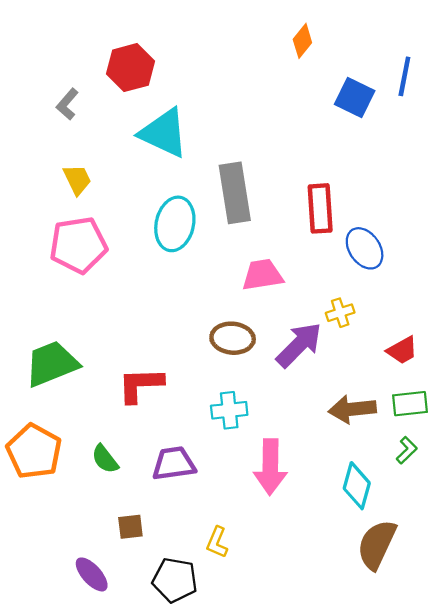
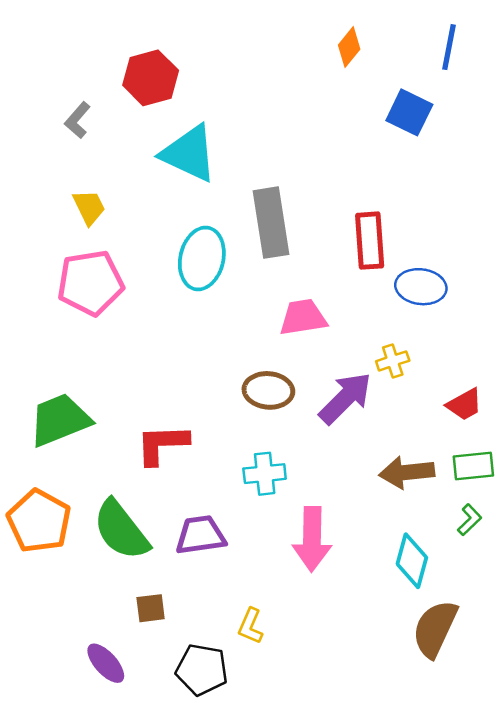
blue line: (404, 76) -> (449, 47), moved
blue ellipse: (365, 248) -> (421, 287), turned -48
green semicircle: (105, 459) -> (121, 530), size x1.8

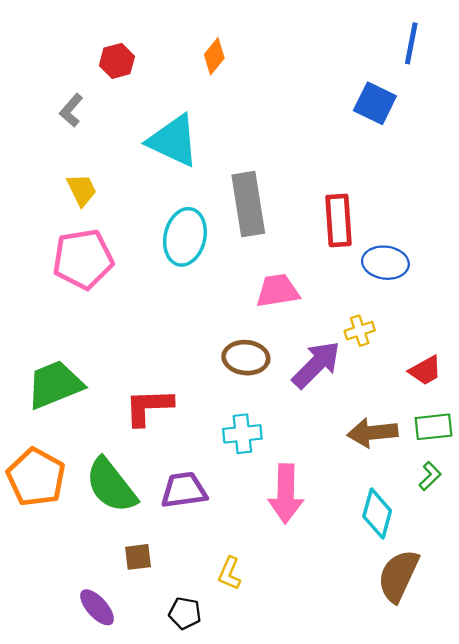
orange diamond: (349, 47) -> (214, 56), moved
red hexagon: (151, 78) -> (117, 61), moved, size x0.7
black pentagon: (202, 670) -> (185, 613), size x0.7

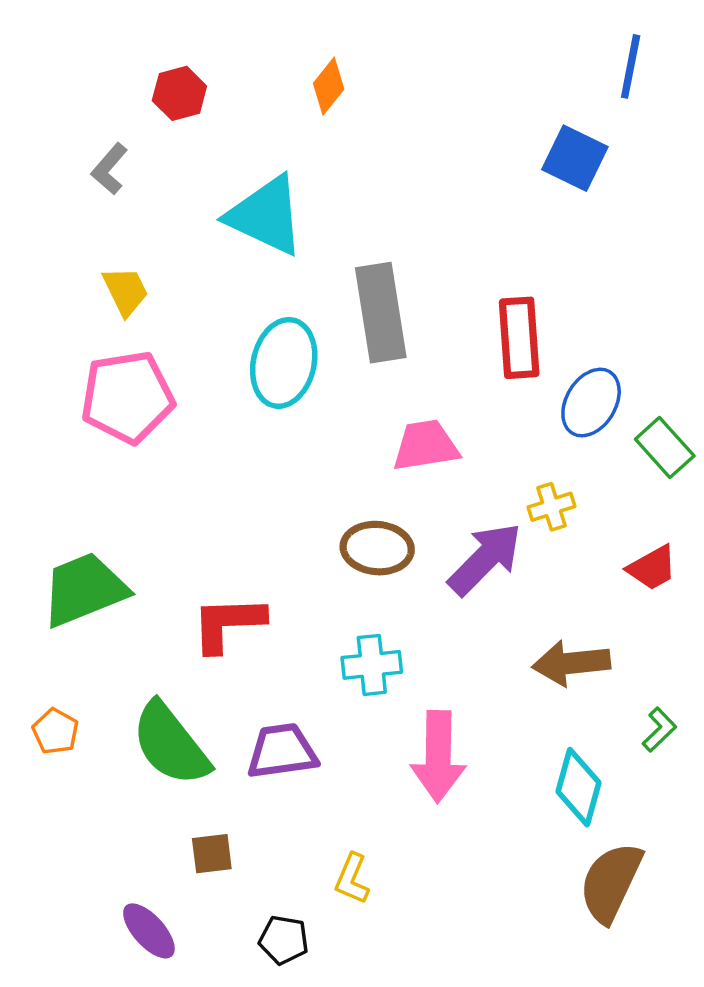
blue ellipse: (385, 263) -> (591, 403), turned -66
green rectangle: (434, 427) -> (665, 447), moved, turned 54
orange pentagon: (36, 477) -> (55, 731), size x0.5

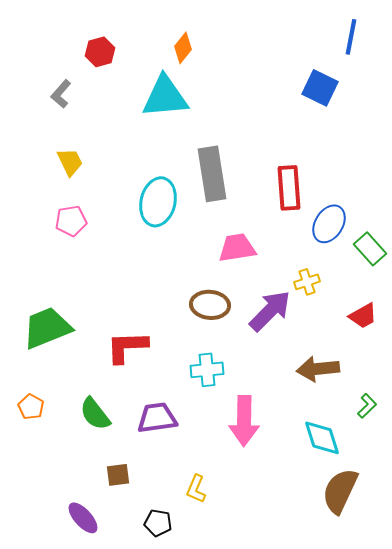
cyan triangle: (266, 216) -> (165, 97), moved, turned -30
pink pentagon: (127, 397) -> (71, 221), size x0.6
green semicircle: (170, 744) -> (95, 414), size x0.7
cyan diamond: (578, 787) -> (322, 438), turned -33

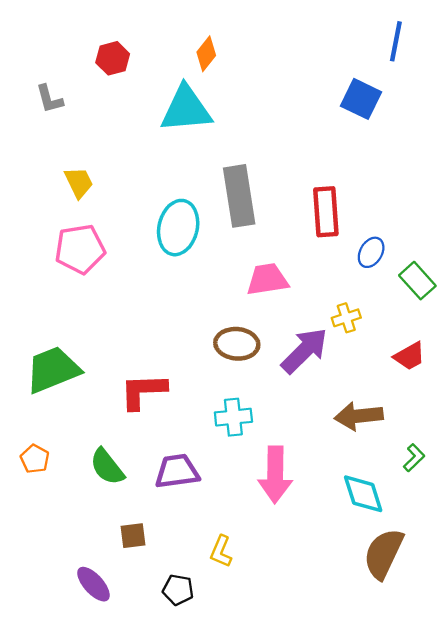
gray L-shape: (61, 94) -> (49, 99), moved, turned -56
pink pentagon: (71, 221) -> (80, 249), size x1.4
blue ellipse: (329, 224) -> (371, 252), size x0.7

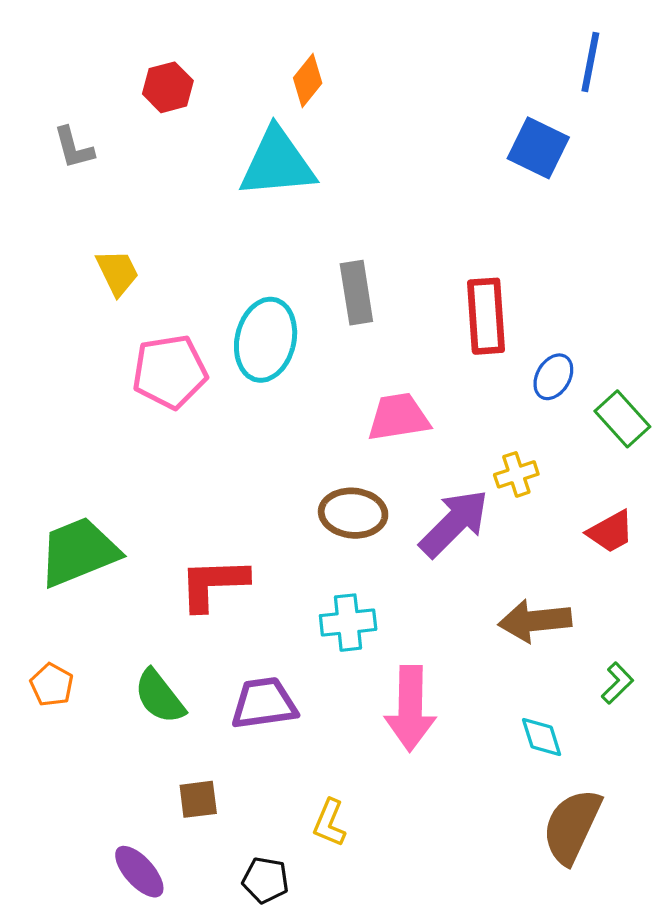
gray rectangle: (239, 196) -> (356, 293), size x0.7
pink pentagon: (80, 249) -> (170, 372), moved
cyan diamond: (363, 494) -> (542, 737), size x0.7

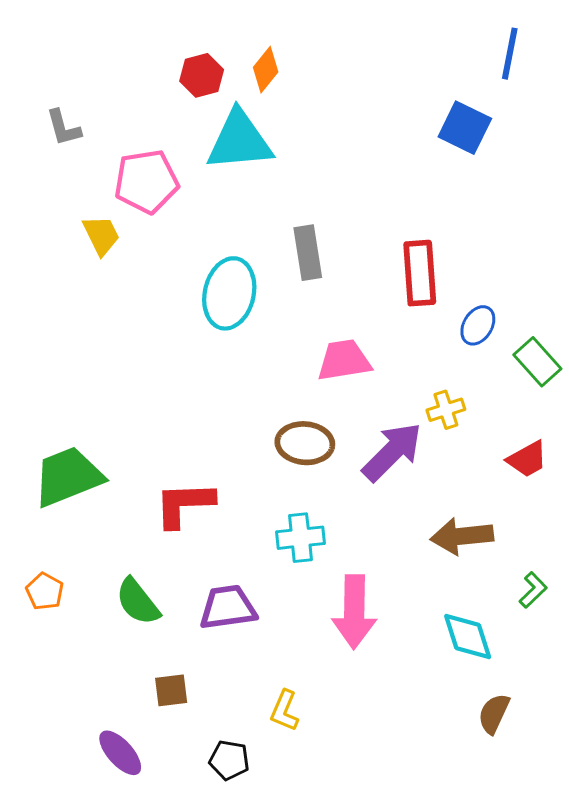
red hexagon: (168, 87) -> (202, 75), moved
pink pentagon: (170, 372) -> (146, 181), moved
cyan diamond: (542, 737) -> (468, 637), size x1.4
brown semicircle: (572, 826) -> (494, 714), size x0.6

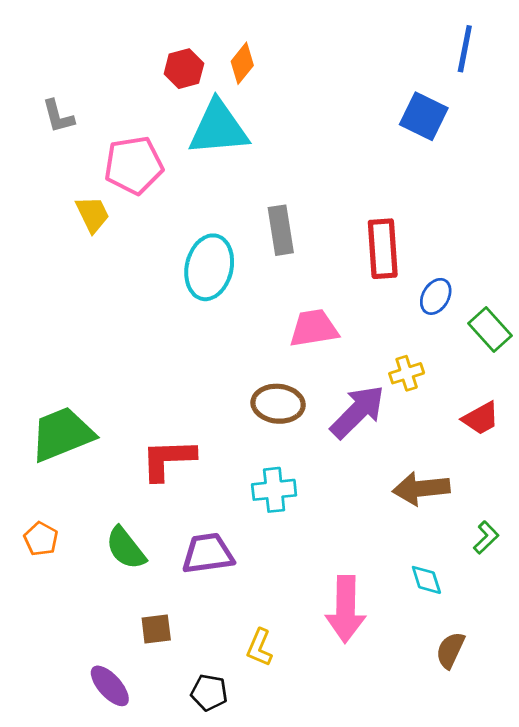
pink arrow: (354, 612) -> (346, 609), moved
cyan diamond: (468, 637) -> (426, 580), size x0.7

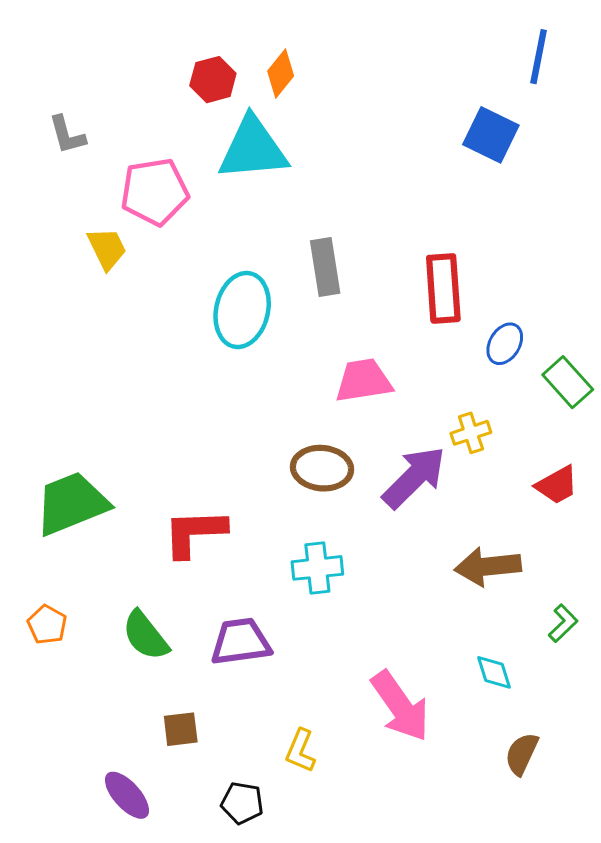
pink arrow: (346, 609) -> (400, 706), turned -36

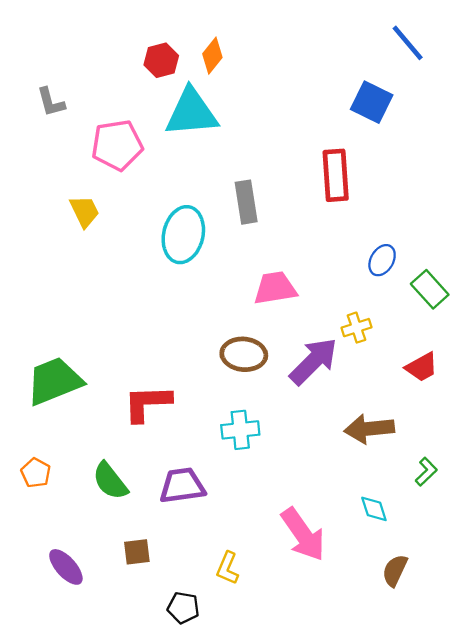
blue line: (539, 57) -> (408, 43), turned -51
yellow trapezoid: (107, 249) -> (85, 211), moved
red rectangle: (443, 288) -> (336, 175), moved
purple ellipse: (127, 795) -> (66, 567), moved

